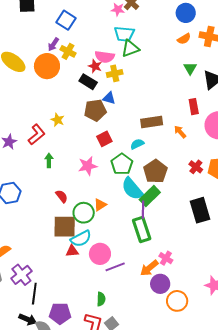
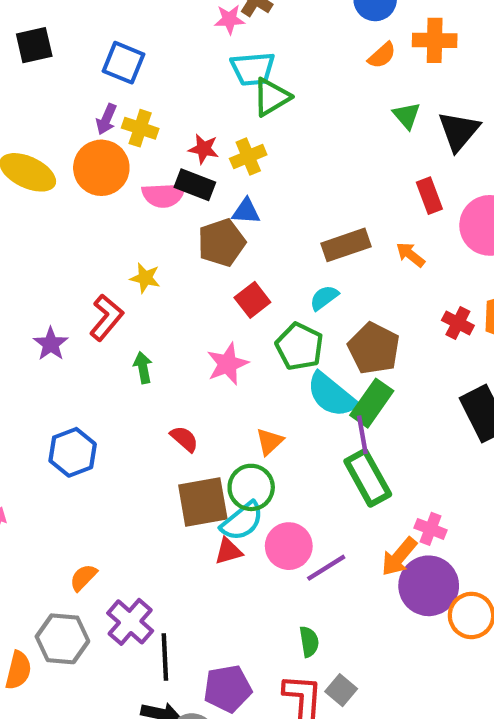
pink semicircle: (105, 57) -> (163, 195), moved
green circle: (84, 213) -> (251, 487), moved
purple circle: (160, 284) -> (429, 586), size x1.4

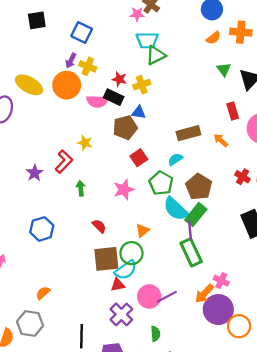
pink circle: (289, 546) -> (149, 296), moved
purple cross: (130, 622) -> (121, 314), moved

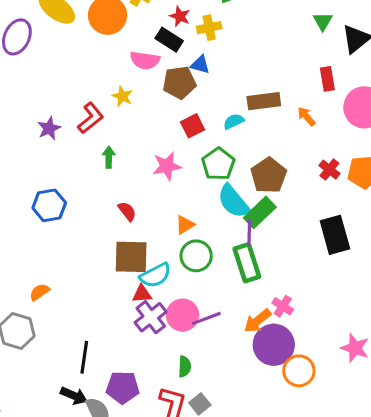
pink semicircle: (97, 101) -> (145, 60), moved
cyan semicircle: (175, 159) -> (234, 121), moved
green circle: (131, 253) -> (196, 256), moved
purple cross: (121, 314) -> (151, 317), moved

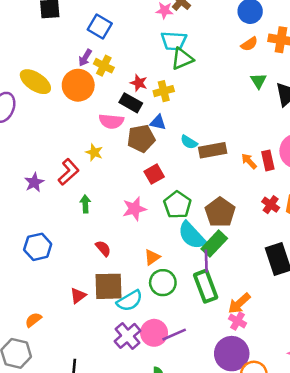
red rectangle: (327, 79) -> (268, 160), moved
cyan semicircle: (234, 121) -> (189, 142), moved, turned -120
red triangle: (142, 294) -> (78, 296), moved, turned -30
orange arrow: (257, 321) -> (239, 303), moved

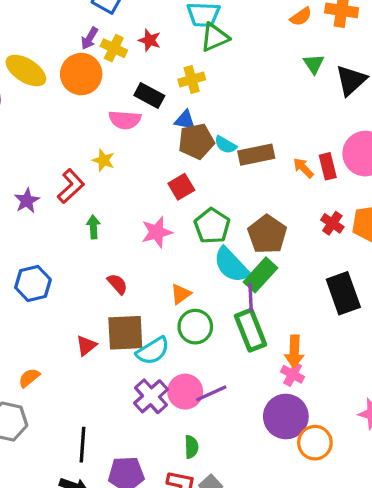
red star: (139, 83) -> (150, 40), moved
brown pentagon: (141, 138) -> (196, 141), moved
orange arrow: (239, 303) -> (294, 352), turned -45

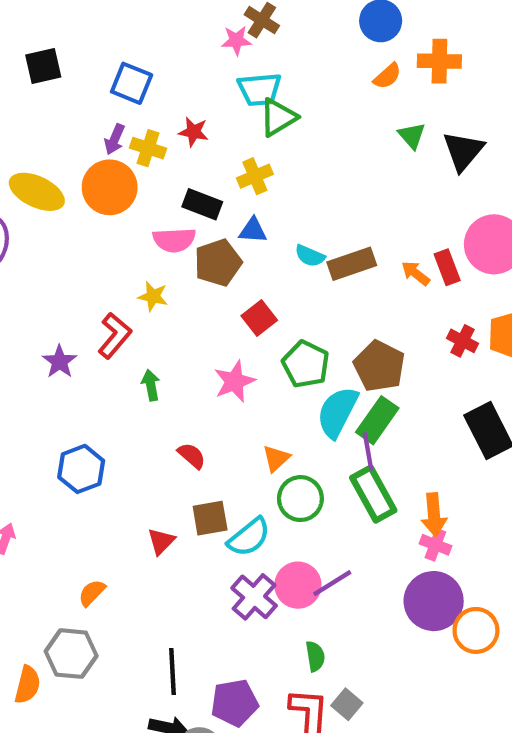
brown pentagon: (196, 141) -> (218, 263), moved
cyan semicircle: (231, 265) -> (337, 412), turned 78
brown square: (125, 333) -> (210, 518), size x0.7

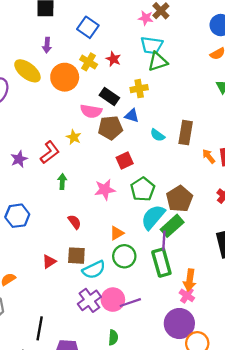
purple arrow: (115, 139) -> (47, 45), moved, turned -32
brown rectangle: (352, 264) -> (186, 133), moved, turned -75

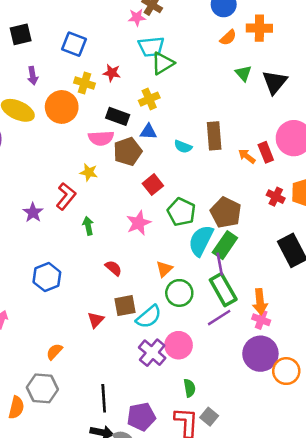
purple line: (130, 303) -> (219, 318), moved

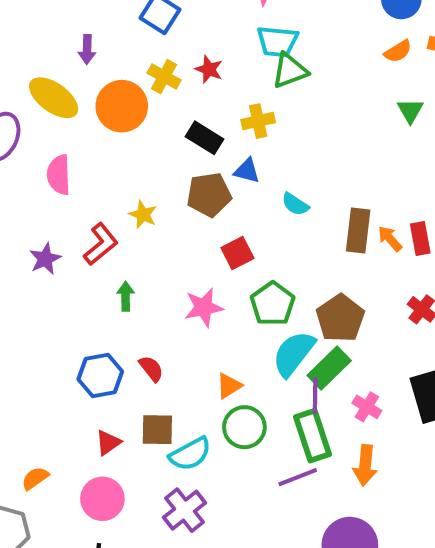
brown rectangle: (214, 136) -> (358, 231), moved
pink semicircle: (101, 138) -> (59, 175), moved, turned 80
blue hexagon: (47, 277) -> (100, 375), moved
pink cross: (261, 320) -> (367, 407), moved
pink circle: (179, 345) -> (102, 499), moved

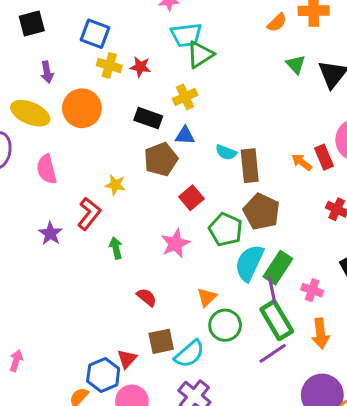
yellow cross: (164, 77) -> (109, 65), moved
brown rectangle: (358, 231) -> (250, 166), moved
brown pentagon: (340, 318) -> (261, 212), moved
blue hexagon: (100, 375) -> (103, 375), moved

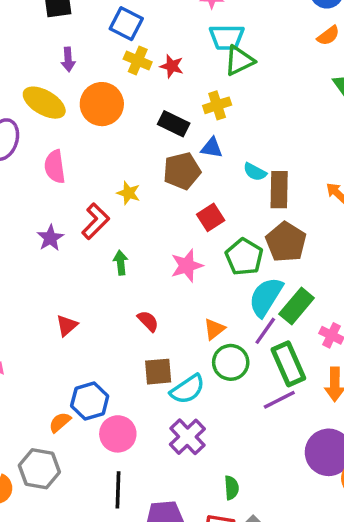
purple line: (272, 290) -> (265, 331), moved, turned 40
red triangle: (127, 359) -> (67, 325), moved

